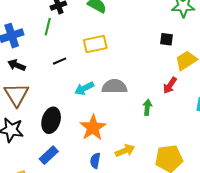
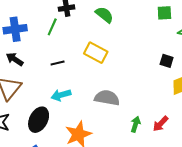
yellow rectangle: (95, 44) -> (96, 53), turned 30
red arrow: (170, 85) -> (161, 124), moved
cyan arrow: (84, 88) -> (61, 95), moved

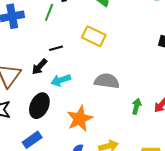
black arrow: (15, 59) -> (39, 67), moved, turned -78

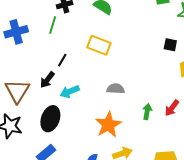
black line: (56, 48) -> (62, 60), turned -40
gray semicircle: (107, 81) -> (116, 89), size x0.7
orange star: (80, 119) -> (108, 125), moved

